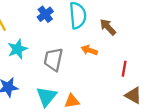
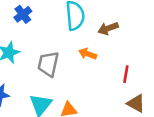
blue cross: (45, 14) -> (23, 14), moved
brown arrow: (108, 27) -> (108, 28), turned -66

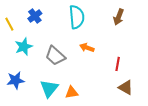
brown arrow: (108, 28) -> (119, 17), moved, turned -49
gray trapezoid: (48, 64) -> (55, 56), turned -60

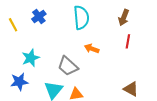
cyan star: (24, 47) -> (31, 58), moved
gray trapezoid: (55, 56) -> (68, 66), moved
red line: (118, 64) -> (128, 41), moved

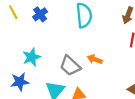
yellow line: (13, 25) -> (13, 12), moved
orange arrow: (92, 49) -> (95, 59), moved

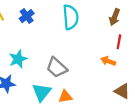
orange arrow: (95, 59) -> (108, 61), moved

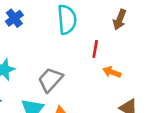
red line: (119, 42) -> (95, 49), moved
gray trapezoid: (57, 68) -> (50, 80), turned 90

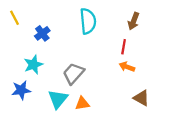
blue cross: (14, 18) -> (42, 33), moved
red line: (95, 49) -> (124, 47), moved

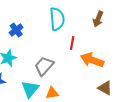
red line: (124, 47) -> (72, 43), moved
orange arrow: (127, 67) -> (92, 60), size x1.6

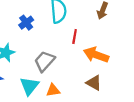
blue cross: (16, 30) -> (26, 23), moved
brown triangle: (105, 88) -> (94, 83), moved

